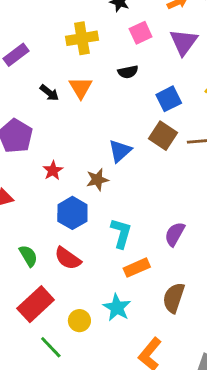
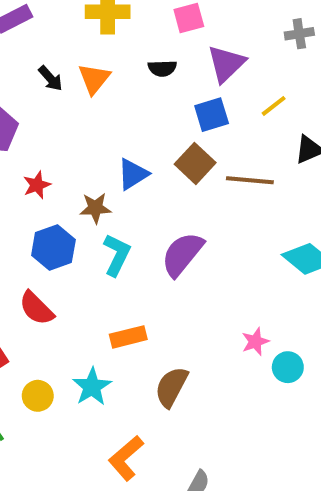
purple triangle: (184, 42) -> (226, 64), moved
cyan L-shape: (121, 233) -> (117, 255), moved
purple semicircle: (175, 234) -> (182, 254), moved, size x1.4

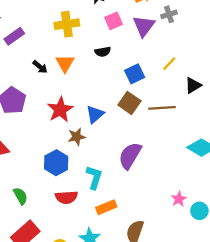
gray cross: (299, 34) -> (169, 14), moved
purple triangle: (226, 64) -> (144, 26), moved
red star: (37, 185) -> (60, 110), moved, size x1.6
cyan L-shape: (117, 255) -> (94, 177), moved
red semicircle: (36, 308) -> (66, 197), moved, turned -40

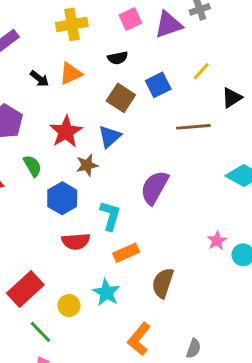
purple triangle: (144, 26) -> (168, 25), turned 35
orange triangle: (65, 63) -> (71, 74), turned 36
brown square: (129, 103) -> (121, 98), moved
green semicircle: (20, 196) -> (32, 166), moved

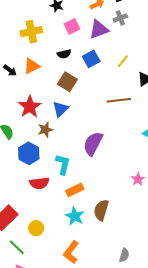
blue square: (158, 85) -> (91, 59), moved
cyan star: (106, 292) -> (75, 216), moved
orange L-shape: (139, 339) -> (71, 252), moved

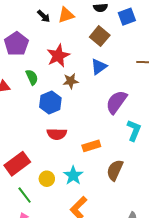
blue triangle: (60, 109) -> (99, 67), moved
cyan L-shape: (63, 164) -> (134, 130), moved
cyan star: (75, 216) -> (73, 175), moved

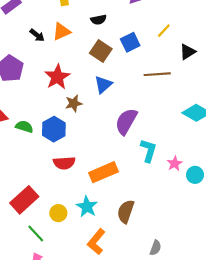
blue square: (127, 17) -> (130, 42), moved
green semicircle: (32, 77) -> (24, 127), moved, turned -42
orange rectangle: (91, 146) -> (104, 172), size x1.4
brown semicircle: (115, 170) -> (126, 212), moved

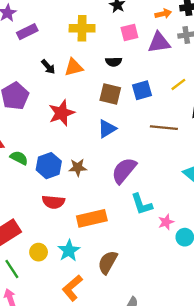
brown square: (101, 51) -> (110, 94), turned -30
brown star: (74, 103) -> (78, 167), moved
cyan L-shape: (148, 151) -> (142, 204), turned 135

